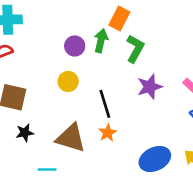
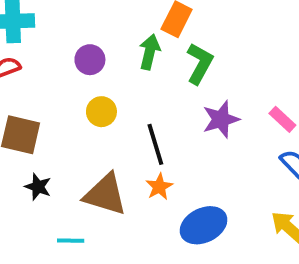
purple circle: (75, 46) -> (90, 60), moved
black star: (25, 133) -> (38, 187), turned 30
blue ellipse: (155, 159) -> (204, 225), moved

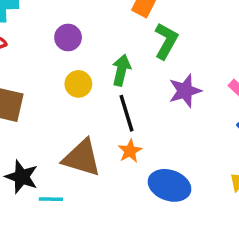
green arrow: (150, 52) -> (121, 70), moved
black star: (38, 187) -> (22, 177), moved, size x1.4
blue ellipse: (204, 225) -> (169, 185), turned 45

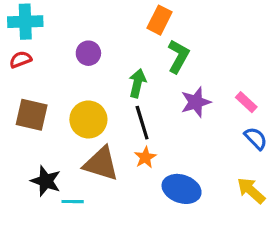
yellow circle: (78, 84) -> (88, 119), moved, size x1.5

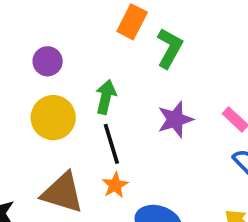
green L-shape: (178, 56) -> (170, 48), moved
yellow circle: (88, 119) -> (53, 118), moved

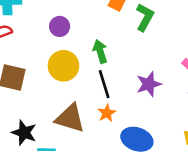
green arrow: (106, 97) -> (100, 51), turned -30
purple star: (175, 119) -> (149, 84), moved

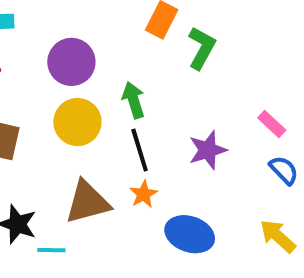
purple circle: (60, 26) -> (71, 62), size x1.5
brown triangle: (70, 118) -> (87, 202), turned -32

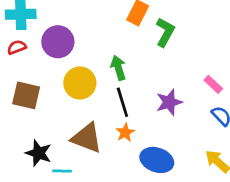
purple circle: (71, 62) -> (58, 42), moved
brown triangle: (87, 202) -> (87, 138), turned 36

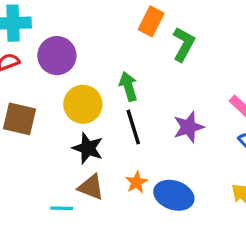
orange star: (125, 132) -> (136, 182), moved
brown triangle: (87, 138) -> (91, 187), moved, size x0.7
black star: (39, 153) -> (88, 148), moved

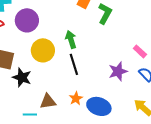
purple star: (188, 127) -> (118, 71), moved
black star: (88, 148) -> (22, 77), moved
brown triangle: (91, 187) -> (48, 101), turned -30

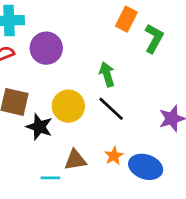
yellow circle: (43, 50) -> (68, 106), moved
black line: (74, 64) -> (111, 109), turned -30

